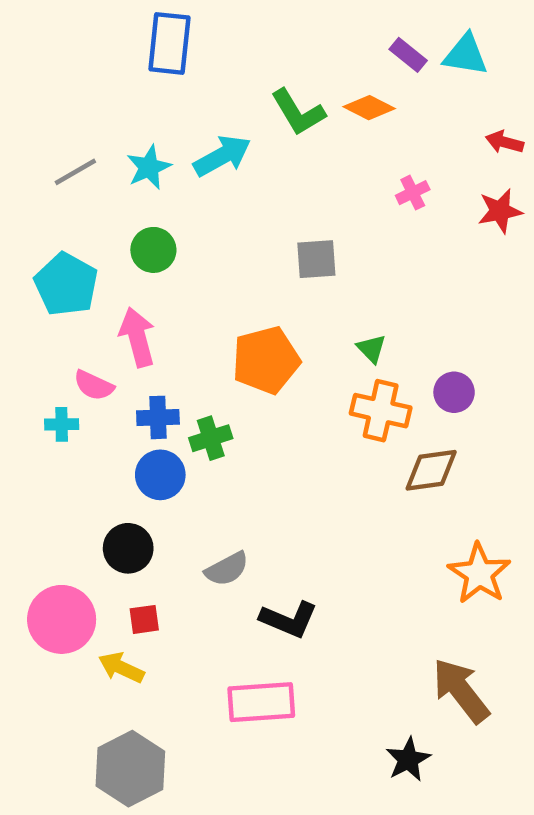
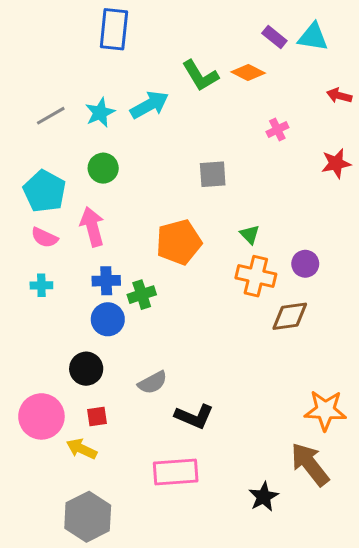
red star: (500, 211) -> (336, 163), moved
pink semicircle: (94, 385) -> (45, 238), moved
orange star: (479, 574) -> (325, 410), moved, turned -30
black star: (408, 759) -> (264, 497), moved

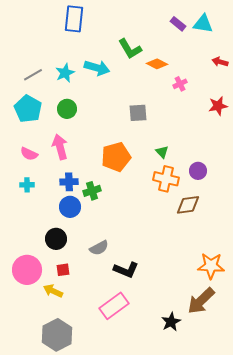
orange diamond: (248, 72) -> (157, 64), moved
cyan arrow: (149, 105) -> (97, 68), turned 45
cyan pentagon: (45, 191) -> (28, 109), moved
brown arrow: (310, 464) -> (201, 301), turned -96
pink rectangle: (176, 472) -> (114, 306), turned -32

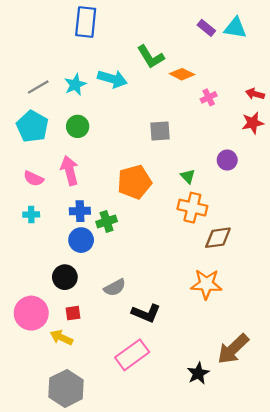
red arrow: (220, 62) -> (255, 94), moved
purple circle: (198, 171) -> (227, 160), moved
orange star: (211, 266) -> (206, 284), moved

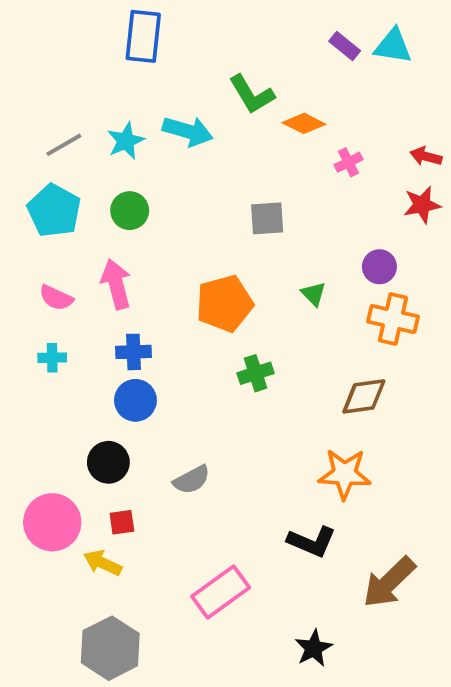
orange cross: (192, 208) -> (393, 319), moved
green cross: (107, 221) -> (256, 373), moved
black L-shape: (146, 313) -> (312, 542), moved
black star: (198, 373) -> (314, 648), moved

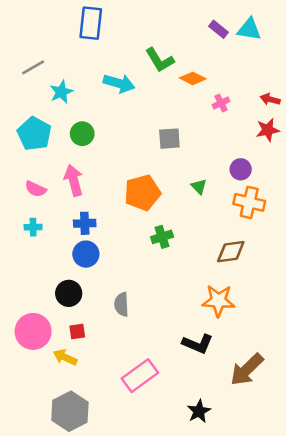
cyan star: (126, 141) -> (61, 92), moved
gray line: (64, 145) -> (33, 67), moved
gray semicircle: (192, 480) -> (122, 304), turned 115

